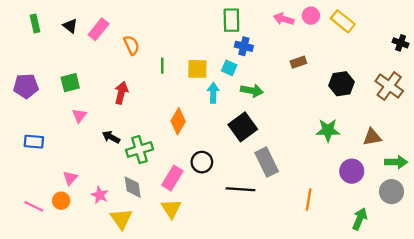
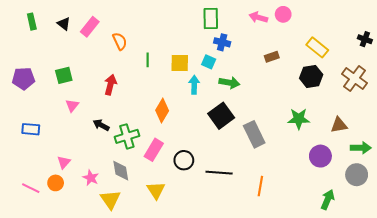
yellow rectangle: (343, 21) -> (317, 47), moved
black circle: (202, 162) -> (184, 160), moved
gray rectangle: (267, 162) -> (254, 134), moved
pink rectangle: (172, 178) -> (154, 150), moved
orange line: (309, 200) -> (260, 186), moved

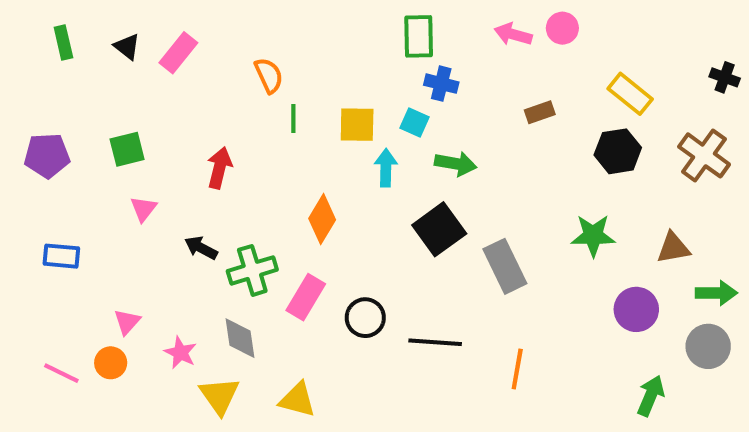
orange semicircle: (120, 41) -> (269, 75), moved
yellow triangle: (156, 190) -> (298, 400), moved, turned -42

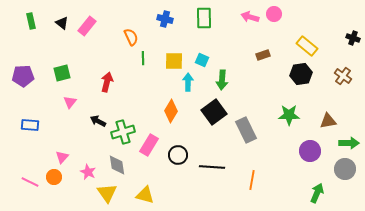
blue cross: (441, 84) -> (165, 19), moved
brown cross: (704, 155) -> (343, 76), size x0.7
green arrow: (456, 164) -> (222, 80), turned 84
orange diamond: (322, 219) -> (171, 111), moved

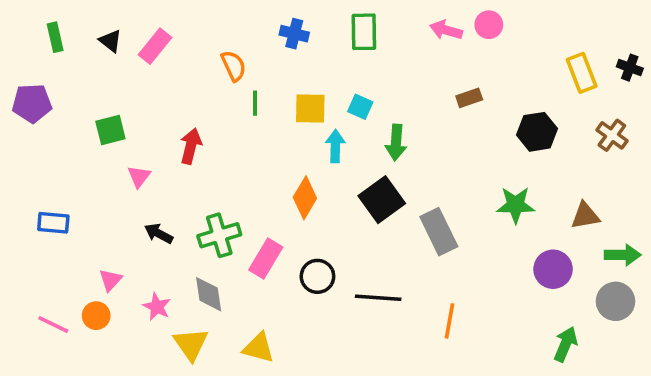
yellow rectangle: (307, 46) -> (582, 73), moved, turned 30
purple pentagon: (23, 76) -> (32, 103), moved
pink triangle: (70, 102) -> (139, 176), moved
black arrow: (98, 121) -> (159, 234), moved

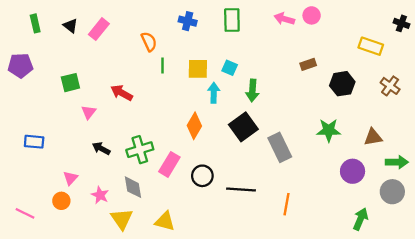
black cross: (630, 68) -> (401, 23), moved
yellow rectangle: (582, 73) -> (371, 46), turned -50
brown rectangle: (469, 98) -> (308, 64), moved
red arrow: (191, 146) -> (122, 93), turned -75
pink line: (53, 325) -> (25, 213), moved

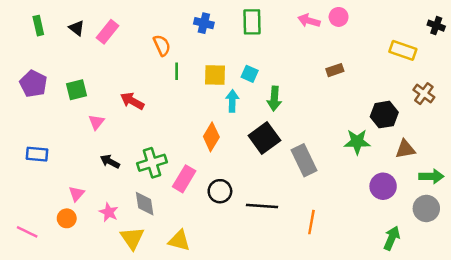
purple pentagon: (20, 65) -> (33, 84), moved, turned 30
black hexagon: (342, 84) -> (384, 115), moved

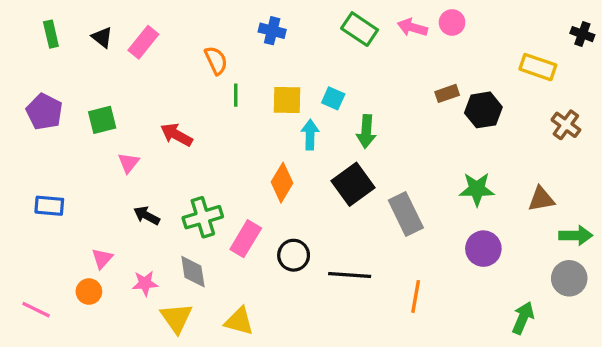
green rectangle: (252, 22) -> (360, 29), moved, turned -55
black hexagon: (384, 115) -> (483, 110), moved
purple circle: (383, 186) -> (483, 249), moved
pink star: (109, 212) -> (145, 283), turned -30

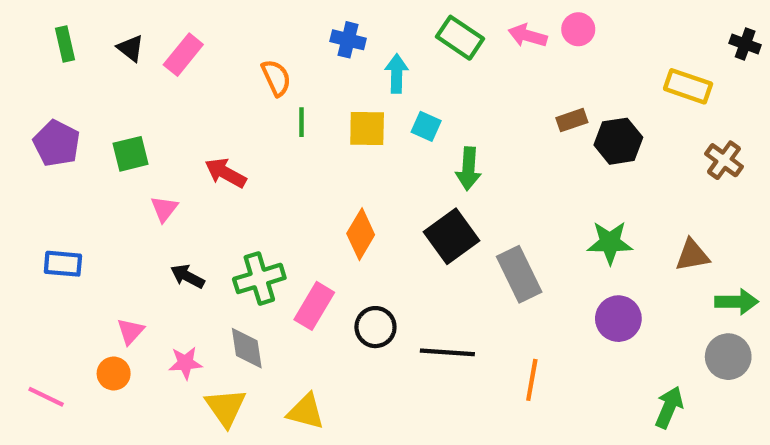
cyan arrow: (310, 135) -> (397, 74), moved

